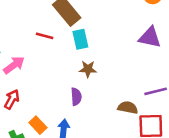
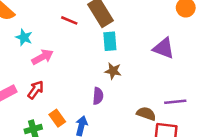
red line: (45, 36) -> (69, 20), moved
purple triangle: (150, 37) -> (164, 48), moved

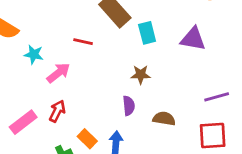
red line: (69, 20) -> (83, 42), moved
cyan rectangle: (110, 41) -> (147, 33), moved
brown semicircle: (146, 114) -> (164, 119), moved

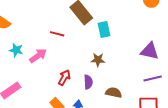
purple triangle: (193, 39) -> (150, 51), moved
cyan star: (34, 54) -> (16, 50), moved
red arrow: (57, 111) -> (64, 78), moved

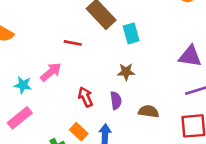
cyan star: (16, 50) -> (23, 85), moved
red arrow: (64, 78) -> (86, 97), turned -49

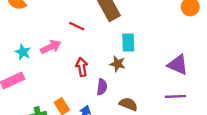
cyan rectangle: (131, 33) -> (128, 43), moved
red arrow: (86, 97) -> (82, 67), moved

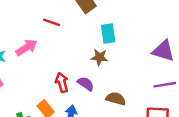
red arrow: (82, 67) -> (62, 83), moved
purple semicircle: (102, 87) -> (86, 84), turned -56

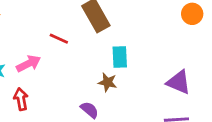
red arrow: (62, 83) -> (21, 99), moved

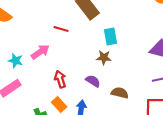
red arrow: (21, 99) -> (60, 79), moved

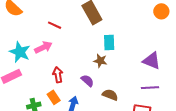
red line: (61, 29) -> (55, 25), moved
cyan star: (16, 61) -> (20, 52), size x1.5

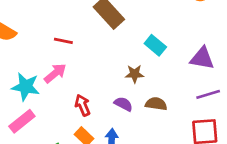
cyan rectangle: (109, 43) -> (155, 45), moved, turned -35
brown semicircle: (110, 95) -> (156, 104), moved

